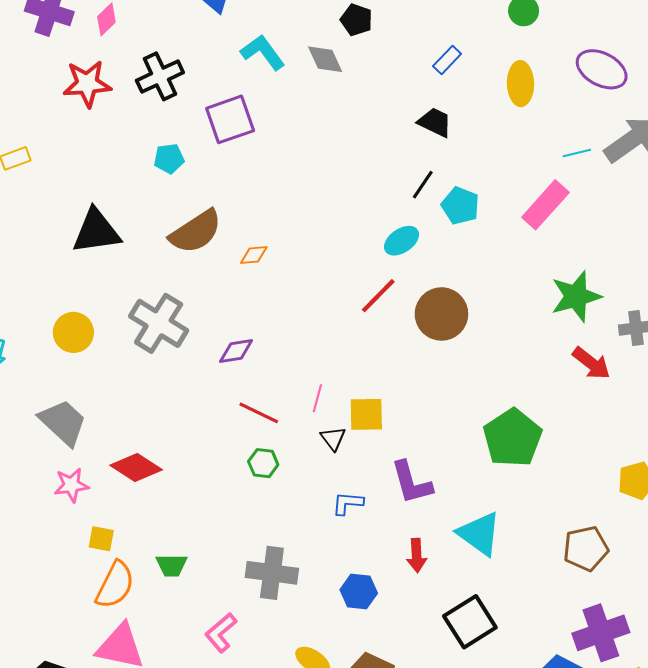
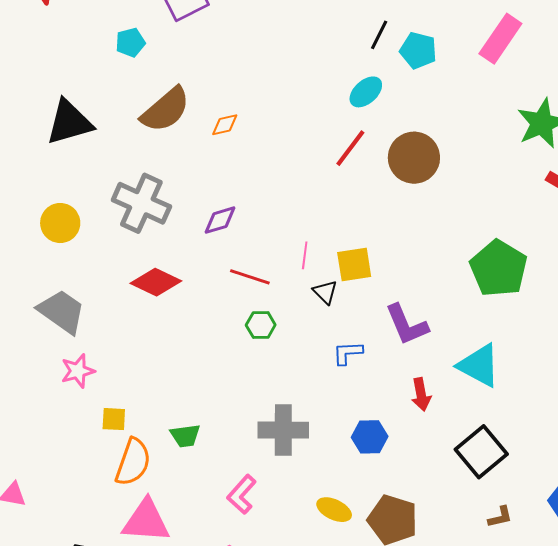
red diamond: (136, 468) -> (156, 282), moved

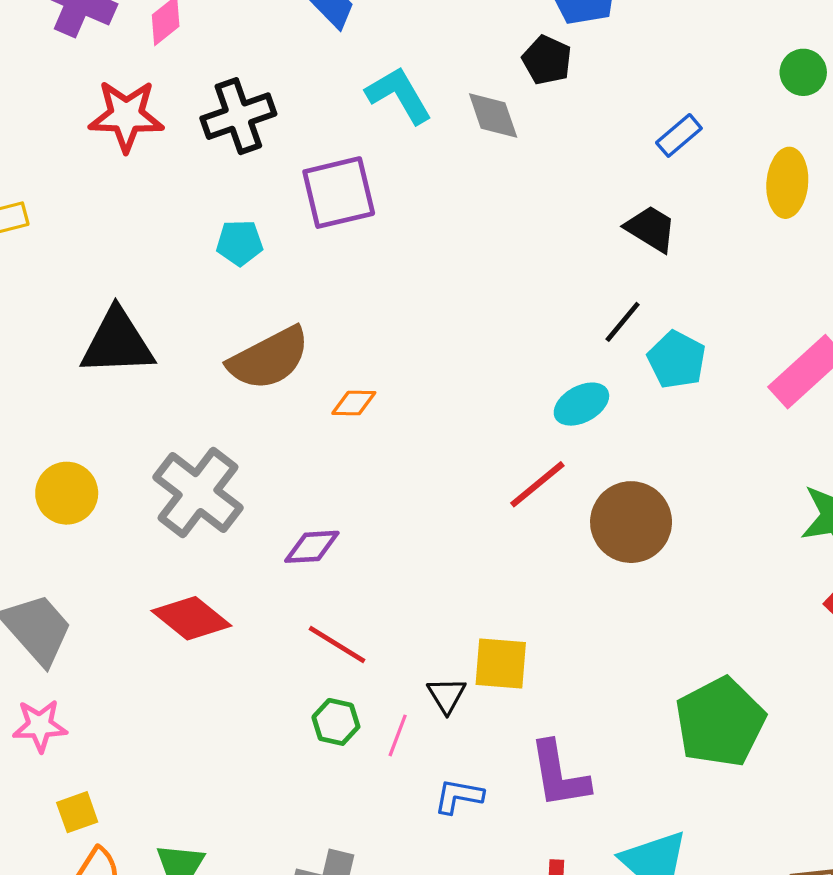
pink line: (305, 255) -> (398, 735), moved
yellow square: (114, 419) -> (77, 812), turned -36

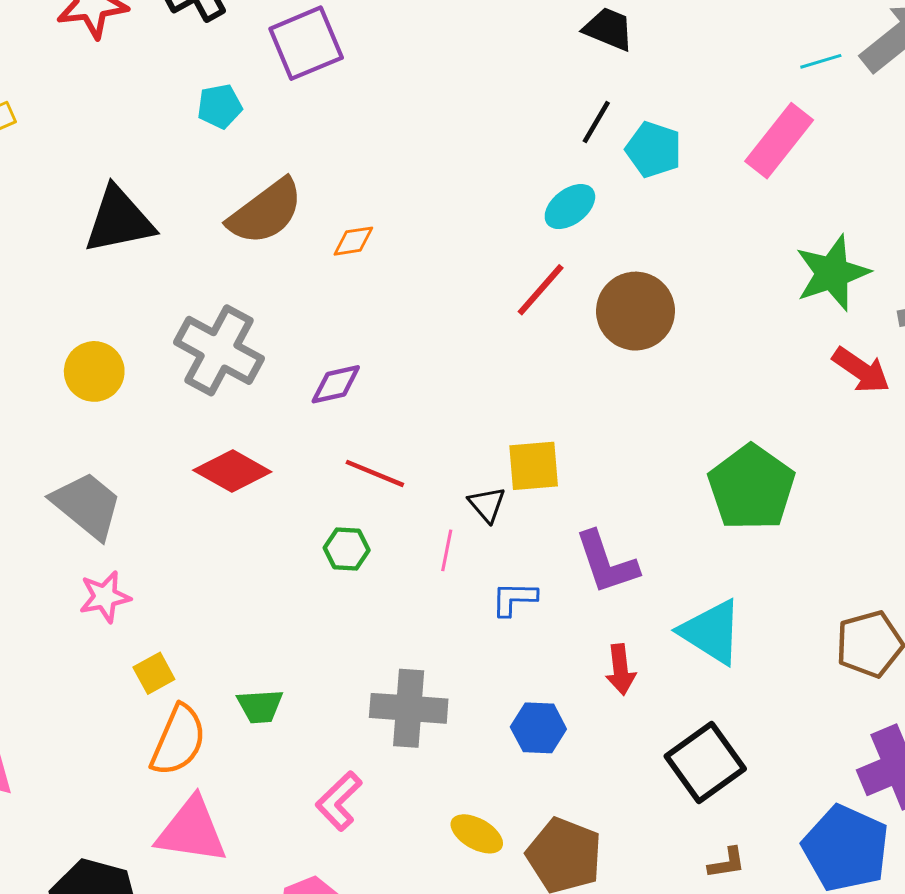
green hexagon: (336, 722) -> (347, 549), moved

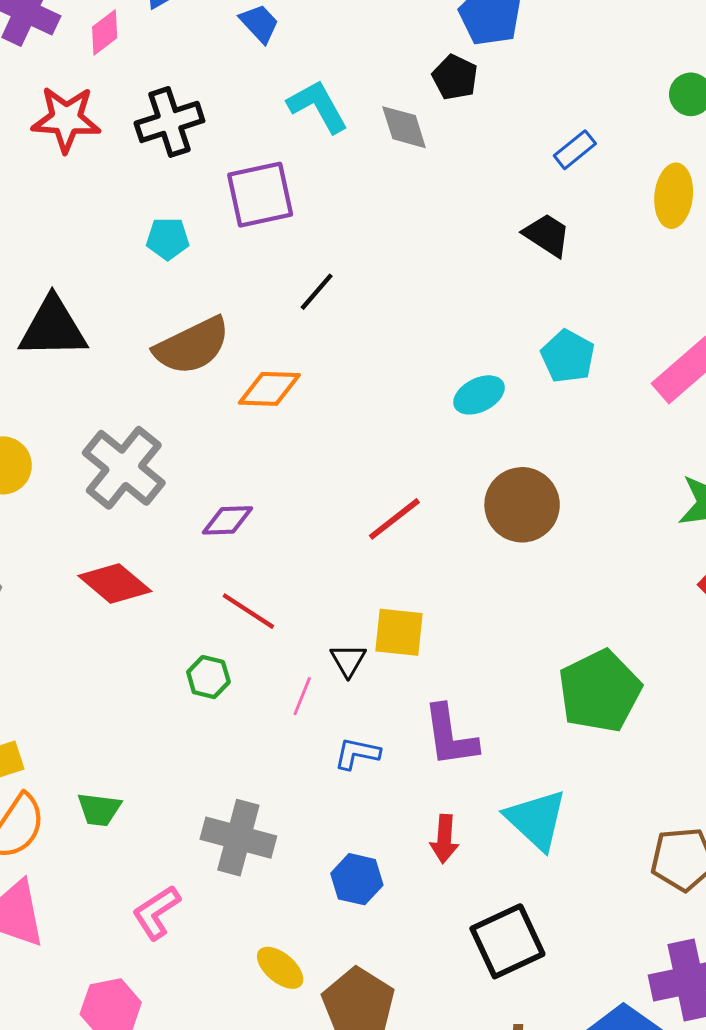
black line: (596, 122) -> (317, 292), moved
orange diamond: (353, 241) -> (269, 389), size x1.5
red line: (541, 290) -> (394, 519), moved

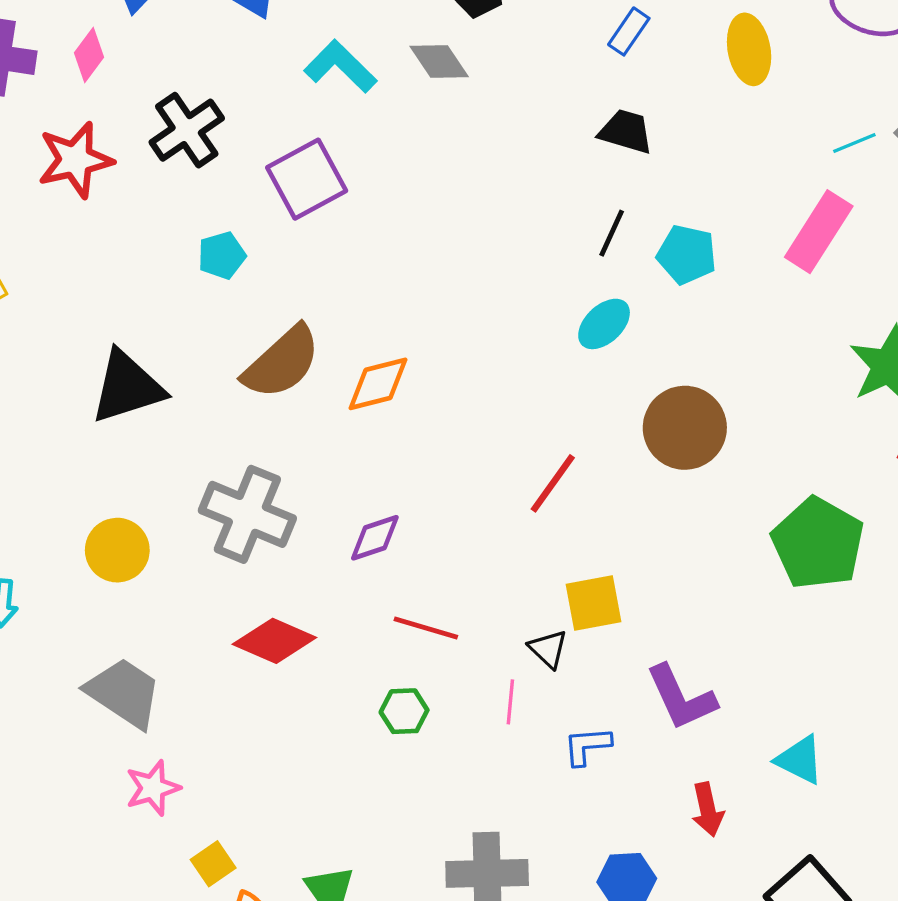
black line: (317, 292) -> (612, 233), moved
green pentagon: (600, 691) -> (818, 543), moved
cyan triangle: (536, 820) -> (800, 760), size x0.7

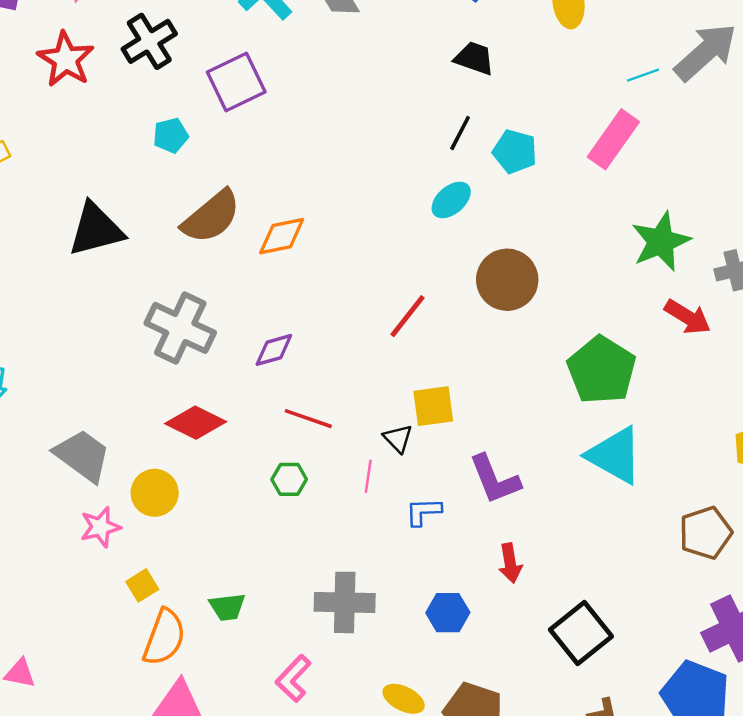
red star: (75, 160) -> (66, 59), turned -30
yellow circle: (117, 550) -> (155, 493), moved
cyan triangle: (800, 760) -> (615, 455), moved, size x1.6

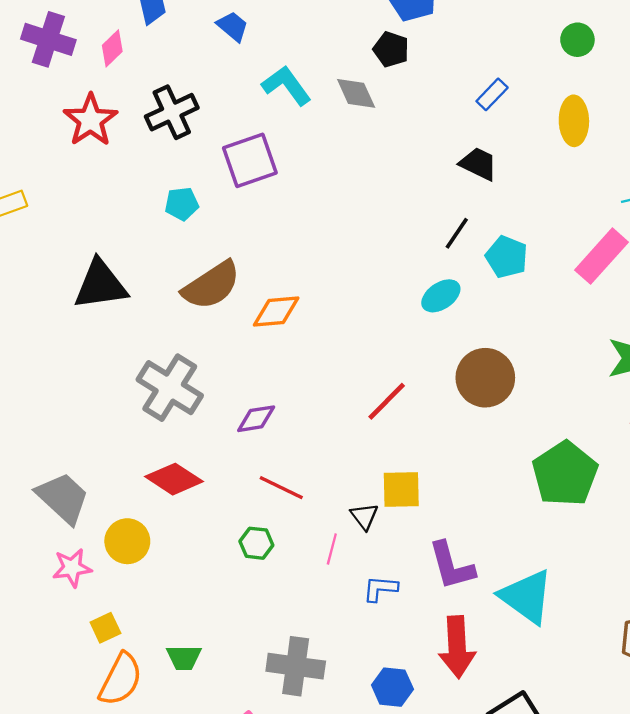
cyan triangle: (615, 455) -> (526, 597), moved
red arrow: (510, 563) -> (457, 647), size x1.6

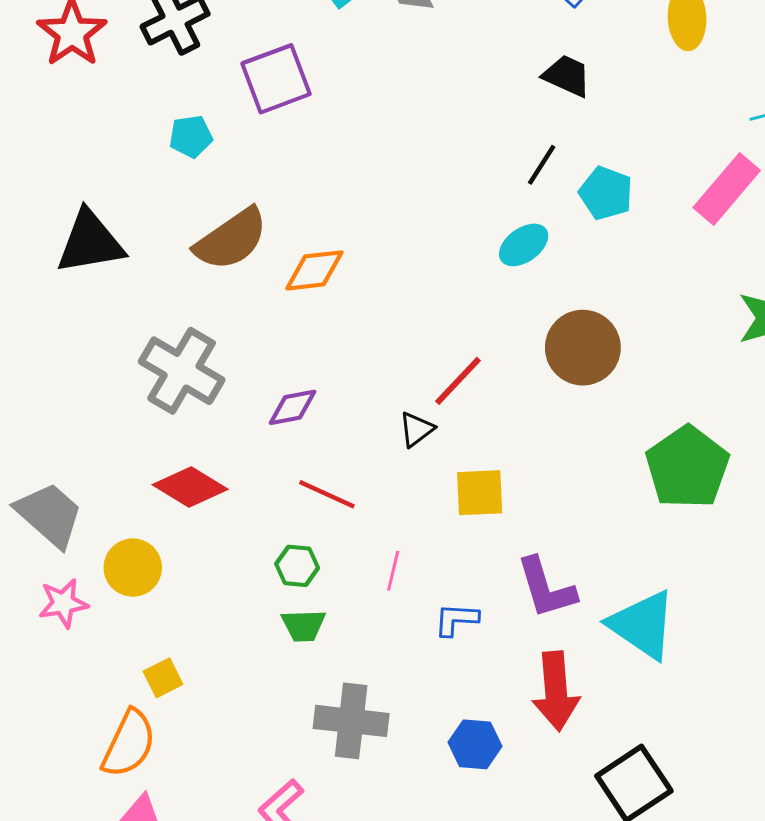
black triangle: (364, 516) -> (416, 429), moved, turned 32
yellow square: (105, 628) -> (163, 678), moved
green trapezoid: (184, 658) -> (304, 625), moved

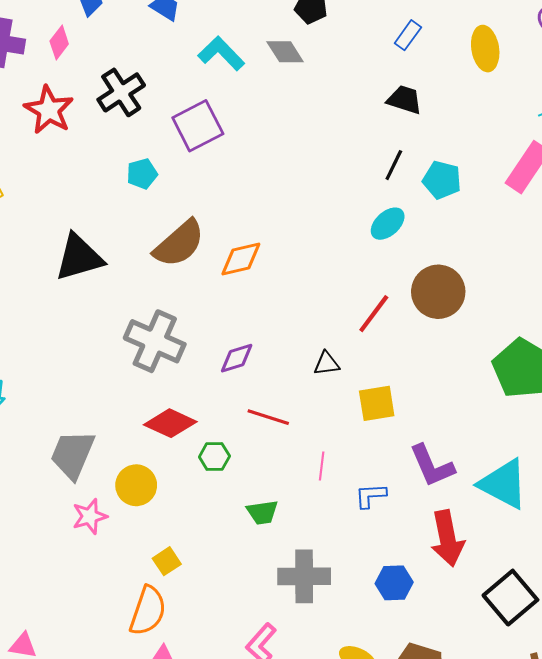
red line: (458, 381) -> (374, 314), moved
black triangle: (416, 429) -> (327, 364), turned 36
gray trapezoid: (49, 515) -> (72, 454), turned -102
green hexagon: (297, 566) -> (214, 456), moved

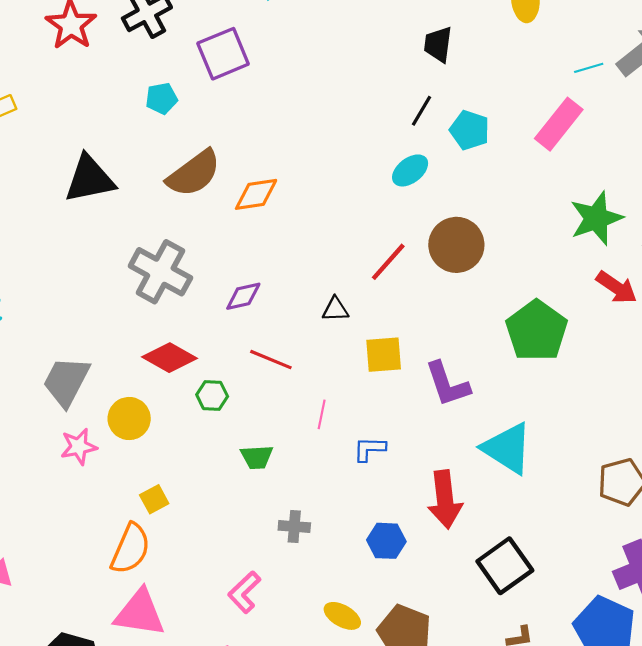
black trapezoid: (405, 100) -> (438, 44), turned -105
purple L-shape: (432, 466) -> (447, 384), moved
gray cross: (304, 576) -> (294, 527), size x0.6

